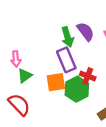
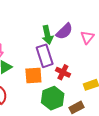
purple semicircle: (86, 31) -> (64, 31), turned 78
green hexagon: (77, 89) -> (53, 98), moved

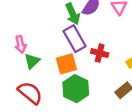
green hexagon: (53, 98) -> (76, 89), moved

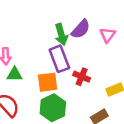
green triangle: (32, 61) -> (15, 74), turned 35

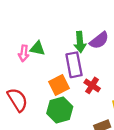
green triangle: (15, 74) -> (37, 48), moved
orange square: (48, 82) -> (59, 85), turned -30

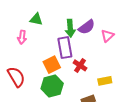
green triangle: (37, 48) -> (36, 19), moved

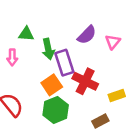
green arrow: (70, 28) -> (48, 49), moved
red cross: (80, 65) -> (85, 81), size x1.5

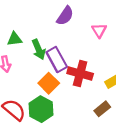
purple semicircle: (87, 35) -> (65, 16), moved
green hexagon: (56, 110) -> (41, 109), moved

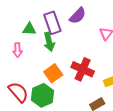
purple rectangle: (57, 60) -> (52, 23), moved

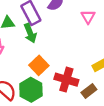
red cross: (83, 69) -> (66, 80), moved

